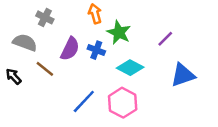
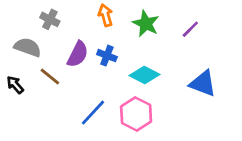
green star: (119, 32) -> (146, 24), moved
purple line: (165, 39) -> (190, 29), moved
blue triangle: (183, 75) -> (203, 83), turned 40

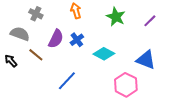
green star: (146, 24) -> (116, 17), moved
purple line: (190, 29) -> (150, 21), moved
blue cross: (107, 56) -> (77, 40), turned 32
pink hexagon: (136, 114) -> (126, 85), moved

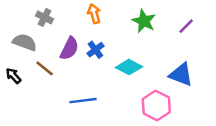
blue line: (67, 81) -> (83, 101), turned 40

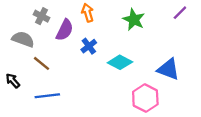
purple line: (186, 26) -> (180, 13), moved
purple semicircle: (69, 48) -> (65, 30), moved
black arrow: (13, 76) -> (13, 81), moved
blue line: (83, 101) -> (47, 96), moved

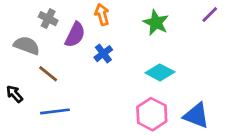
cyan diamond: (120, 62) -> (160, 72), moved
blue triangle: (168, 69) -> (196, 115), moved
pink hexagon: (145, 98) -> (152, 114), moved

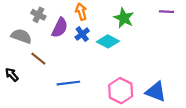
purple line: (210, 15) -> (167, 12), turned 48
blue cross: (103, 54) -> (82, 34), moved
cyan diamond: (160, 72) -> (108, 41), moved
blue line: (55, 111) -> (68, 83), moved

